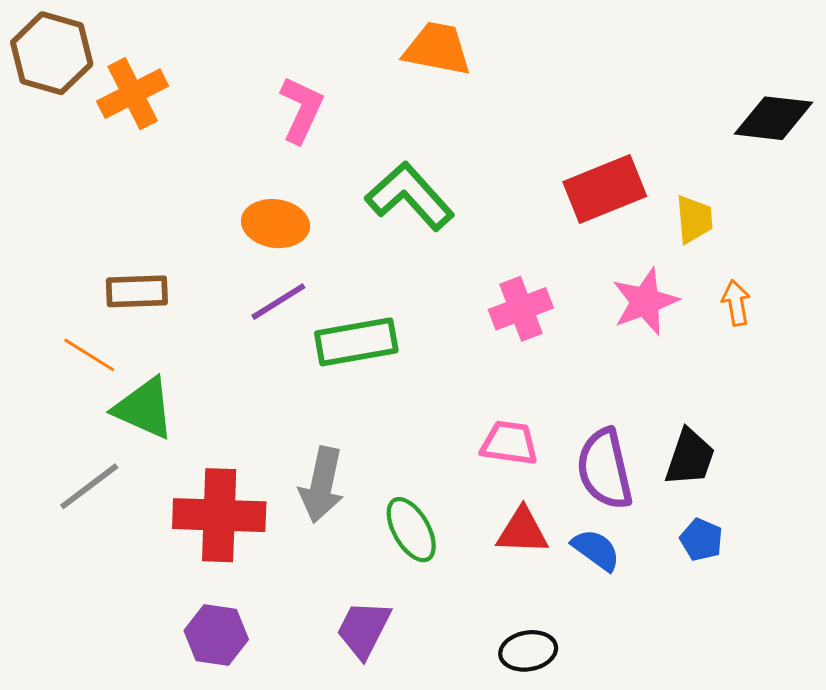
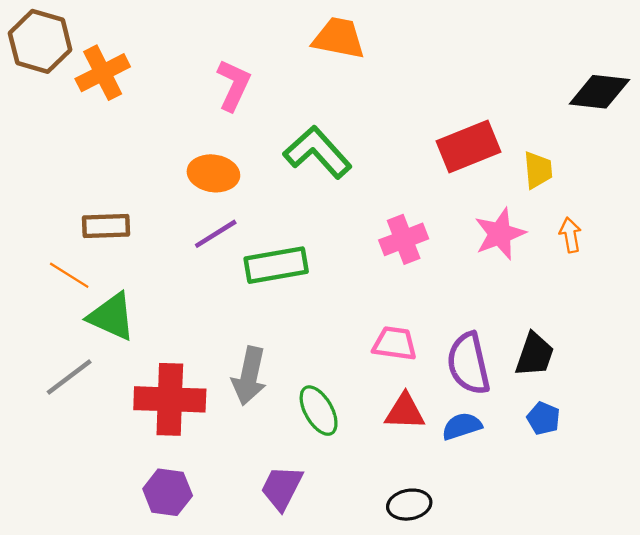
blue semicircle: (596, 550) -> (462, 426), turned -54

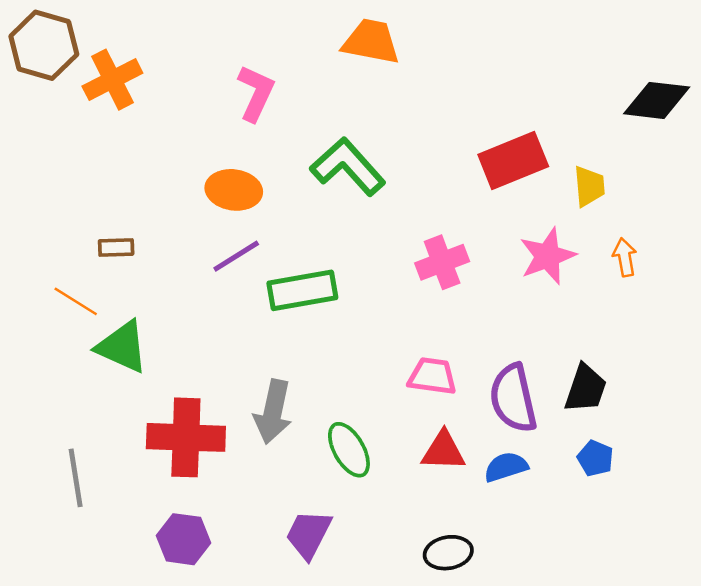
brown rectangle: (106, 226) -> (116, 248), size x0.7
gray line: (69, 377) -> (76, 478), moved, turned -62

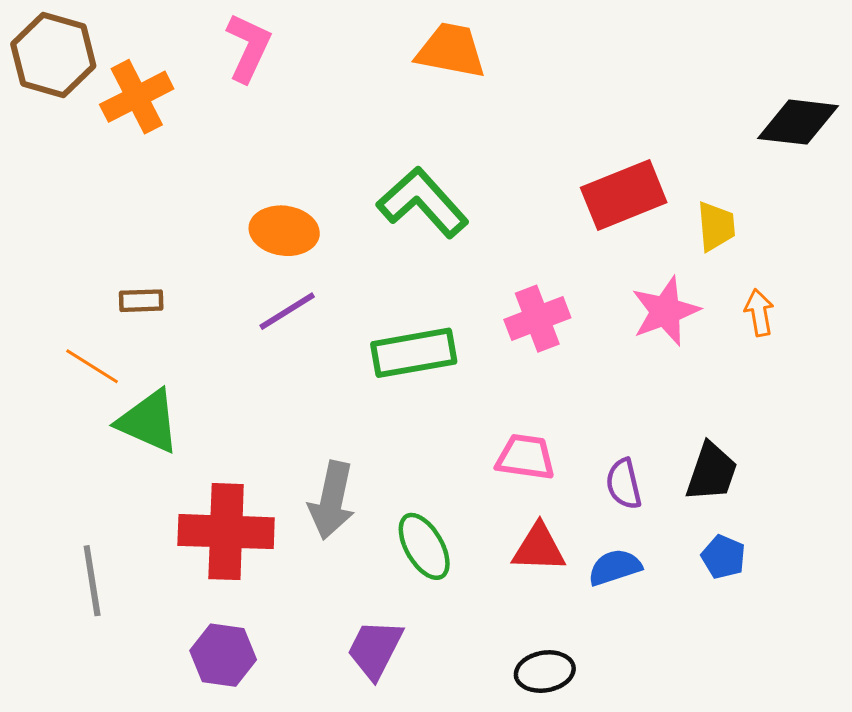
pink L-shape: (256, 93) -> (248, 48), moved
green rectangle: (302, 290) -> (414, 353), moved
purple semicircle: (513, 398) -> (624, 484), size x0.6

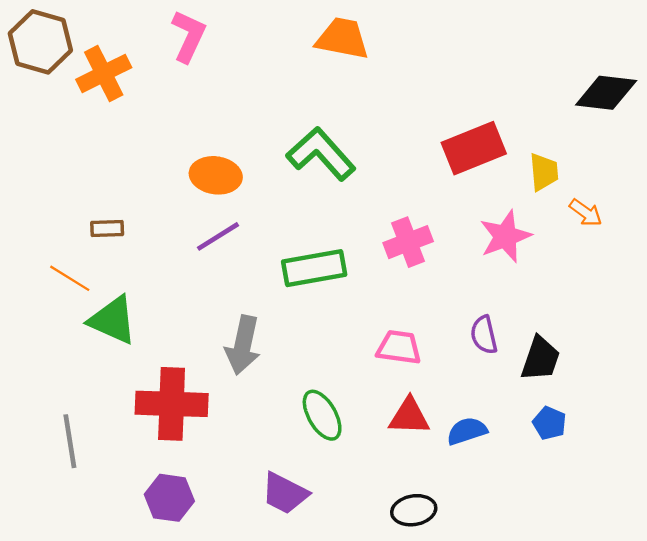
orange arrow: (759, 313) -> (586, 213), moved, turned 136
purple semicircle: (624, 484) -> (484, 335), moved
gray arrow: (332, 500) -> (243, 345), moved
purple trapezoid: (375, 649) -> (285, 493), turned -90

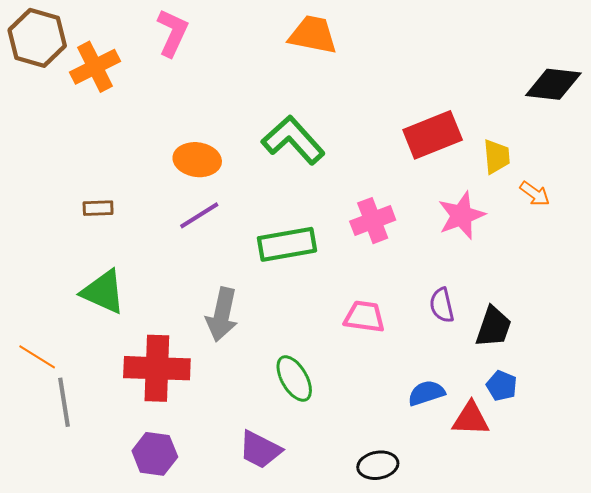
orange line: (70, 278) -> (37, 357), moved
red triangle: (409, 416) -> (471, 419), moved

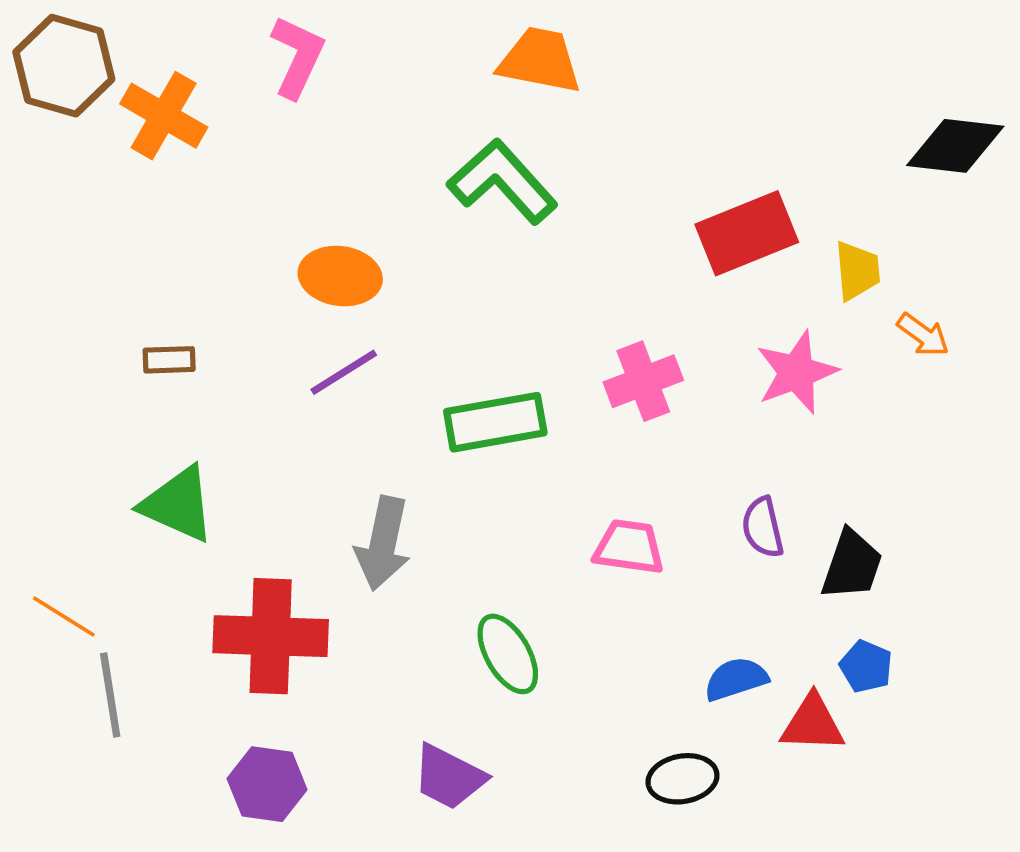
orange cross: (95, 67) -> (164, 116), turned -33
green L-shape: (293, 140) -> (502, 182), moved
black ellipse: (378, 465) -> (682, 779), moved

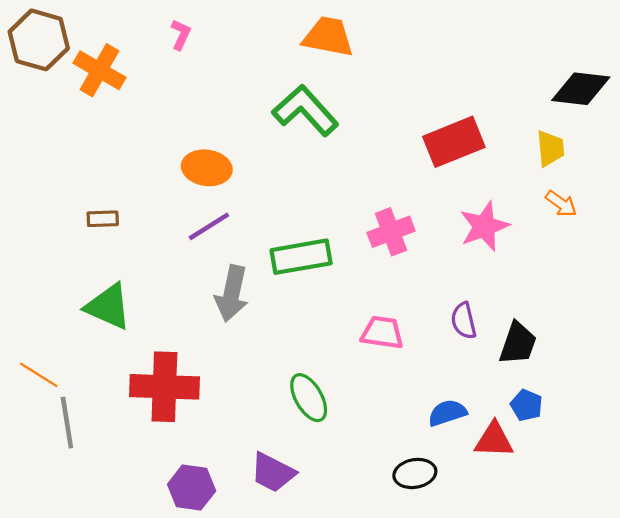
pink L-shape: (297, 57) -> (181, 35), size x0.6
yellow trapezoid: (857, 271) -> (550, 148), moved
gray arrow: (383, 543) -> (232, 294), moved
purple hexagon: (267, 784) -> (192, 488), moved

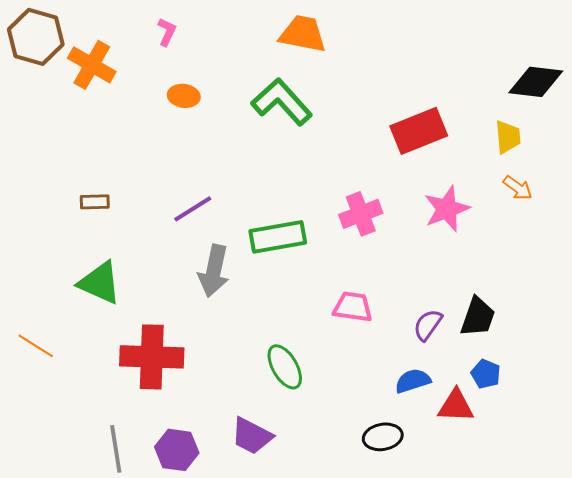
orange ellipse: (207, 168) -> (184, 96), moved, size x0.7
purple semicircle: (464, 321) -> (428, 325), moved, turned 48
gray line: (67, 423) -> (116, 449), moved

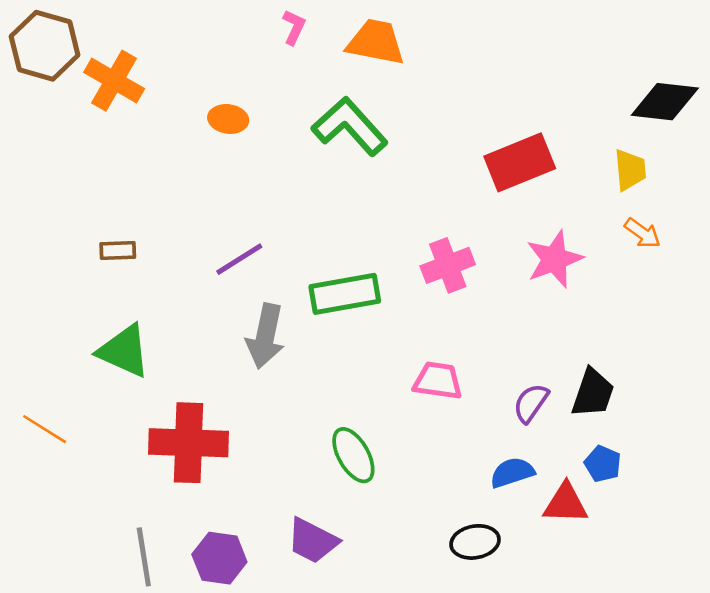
pink L-shape: (167, 32) -> (294, 27), moved

